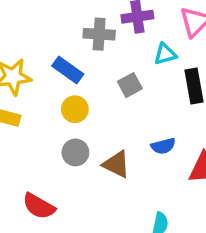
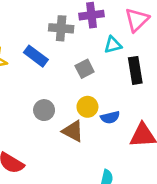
yellow circle: (75, 109) -> (87, 107), moved
gray circle: (75, 152) -> (44, 110), moved

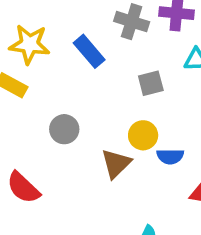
gray circle: (44, 110) -> (64, 129), moved
brown triangle: (73, 131) -> (116, 164), turned 35

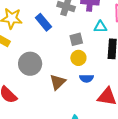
gray circle: (64, 129) -> (30, 64), size x1.5
yellow circle: (143, 135) -> (78, 58), moved

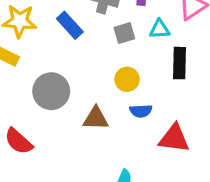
gray square: (76, 39) -> (124, 33), moved
brown triangle: (58, 82) -> (96, 118), turned 48

